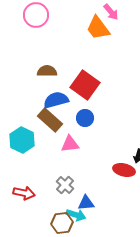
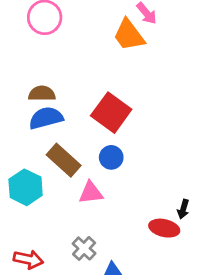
brown semicircle: (47, 71) -> (42, 94), moved
blue semicircle: (56, 100) -> (46, 118), moved

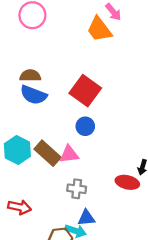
blue semicircle: (46, 118) -> (33, 95), turned -144
brown rectangle: (64, 160) -> (48, 153), moved
gray cross: (84, 248) -> (77, 189), moved, turned -36

